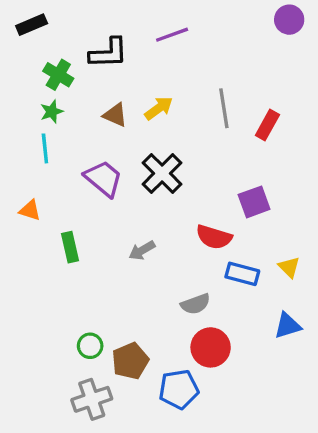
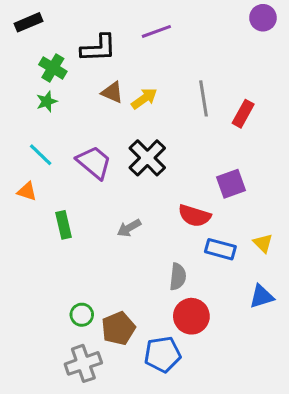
brown triangle: (115, 115) -> (112, 92), moved
cyan line: (45, 148) -> (41, 155), moved, turned -40
gray semicircle: (195, 304) -> (178, 277), turned -64

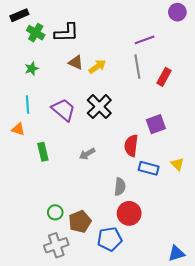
purple line: (156, 31) -> (145, 40), moved
green cross: (53, 68) -> (36, 33), moved
cyan line: (41, 155) -> (27, 105), turned 42
red semicircle: (194, 216) -> (131, 146), turned 80
blue triangle: (261, 296) -> (176, 253), moved

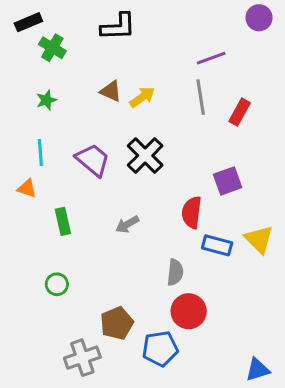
black L-shape: (67, 33) -> (118, 27), moved
yellow triangle: (177, 164) -> (259, 239), size x1.5
green circle: (55, 212) -> (57, 284), moved

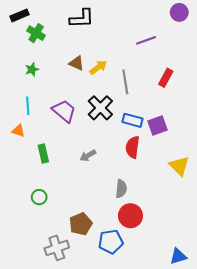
gray line: (201, 97) -> (125, 82), moved
blue rectangle: (217, 245) -> (133, 120), moved

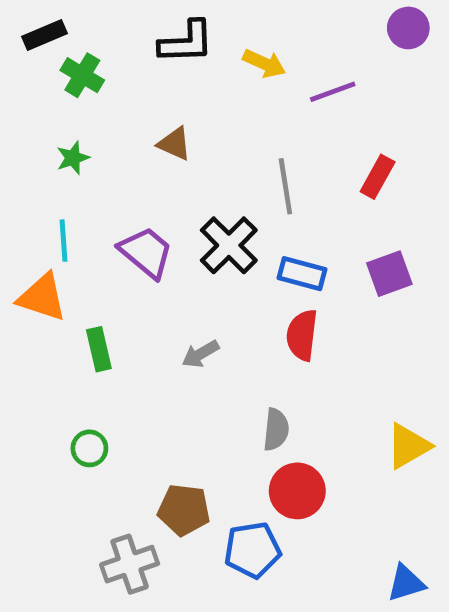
yellow arrow: (98, 67) -> (264, 63), moved, turned 60
purple square: (157, 125) -> (389, 274), moved
orange triangle: (18, 131) -> (42, 297), size x1.6
yellow triangle: (179, 166) -> (408, 446), moved, turned 45
brown pentagon: (81, 224) -> (184, 510), turned 30

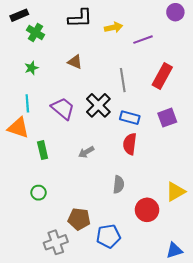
yellow arrow: (264, 63) -> (114, 27), turned -36
red rectangle: (378, 177) -> (162, 76), size x1.4
red circle: (297, 491) -> (147, 210), moved

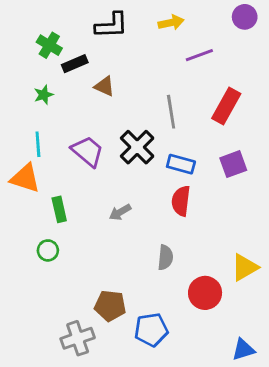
black rectangle: (19, 15) -> (75, 64), moved
yellow arrow: (114, 27) -> (171, 23), moved
green circle: (39, 193) -> (48, 250), moved

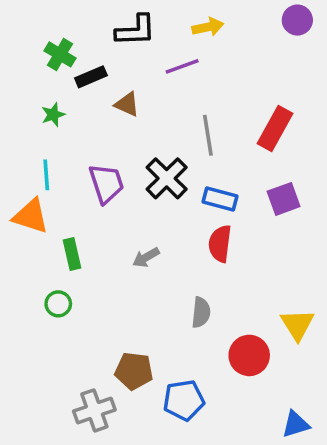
purple line: (199, 55) -> (182, 66), moved
purple trapezoid: (88, 151) -> (106, 183), turned 32
yellow triangle: (245, 267) -> (297, 324), turned -32

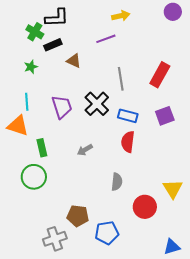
black L-shape: (136, 30) -> (57, 18), moved
green circle: (58, 304) -> (34, 177), size x1.6

